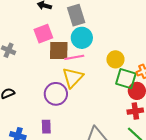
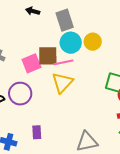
pink square: (43, 34) -> (31, 63), moved
yellow circle: (115, 59) -> (93, 42), moved
purple circle: (56, 94) -> (20, 94), moved

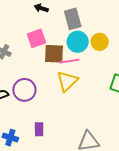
pink square: (31, 63) -> (36, 38), moved

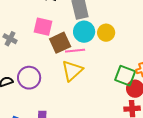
pink square: (36, 38) -> (43, 27), turned 30
brown square: (54, 54) -> (60, 43), turned -30

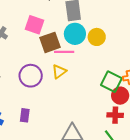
yellow triangle: (72, 71) -> (59, 71), size x0.7
purple circle: (29, 78) -> (31, 76), moved

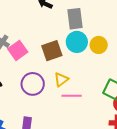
pink square: (35, 25) -> (18, 50), moved, turned 36
pink line: (64, 52) -> (72, 96), moved

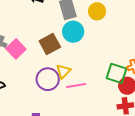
yellow circle: (99, 45) -> (97, 11), moved
purple circle: (33, 84) -> (48, 79), moved

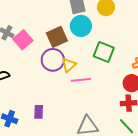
green square: (117, 73) -> (104, 52), moved
purple circle: (48, 79) -> (53, 60), moved

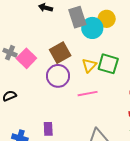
cyan circle: (81, 26) -> (92, 28), moved
yellow triangle: (69, 65) -> (89, 65), moved

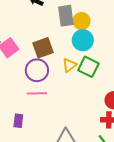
yellow circle: (107, 19) -> (81, 21), moved
cyan circle: (92, 28) -> (83, 40), moved
pink line: (88, 94) -> (37, 93), moved

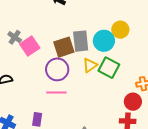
gray rectangle: (66, 16) -> (81, 41), moved
yellow circle: (81, 21) -> (120, 30), moved

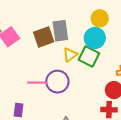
cyan circle: (104, 41) -> (95, 38), moved
purple circle: (57, 69) -> (57, 82), moved

